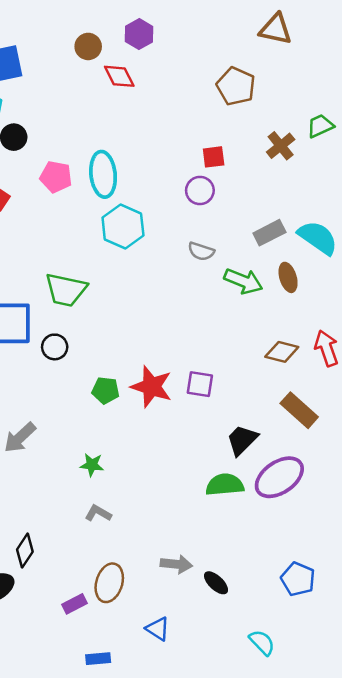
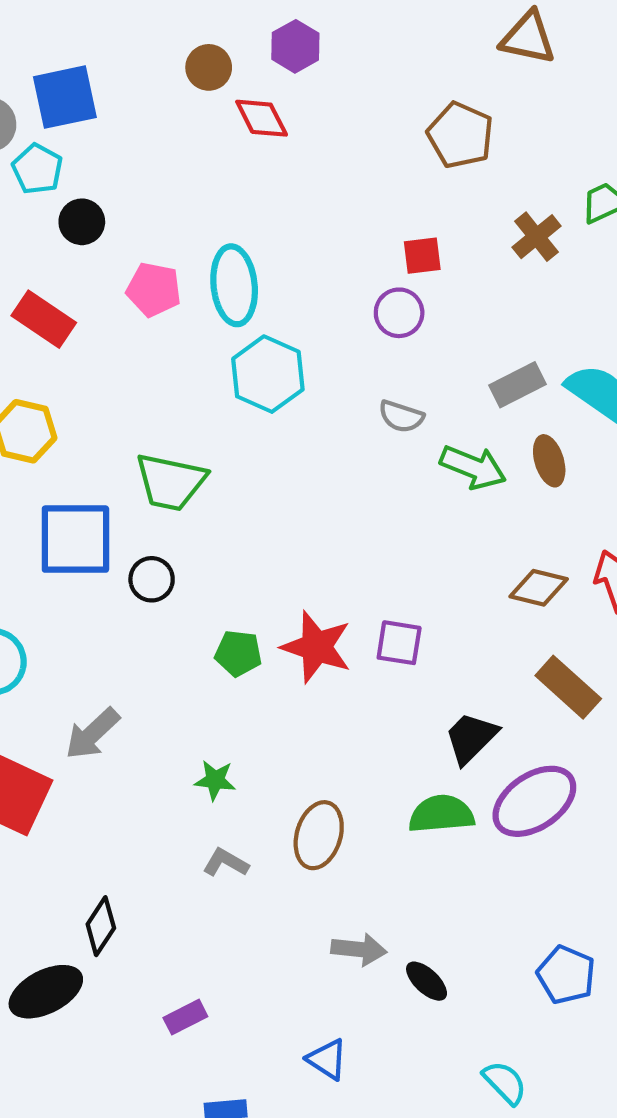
brown ellipse: (109, 583) -> (319, 835), moved

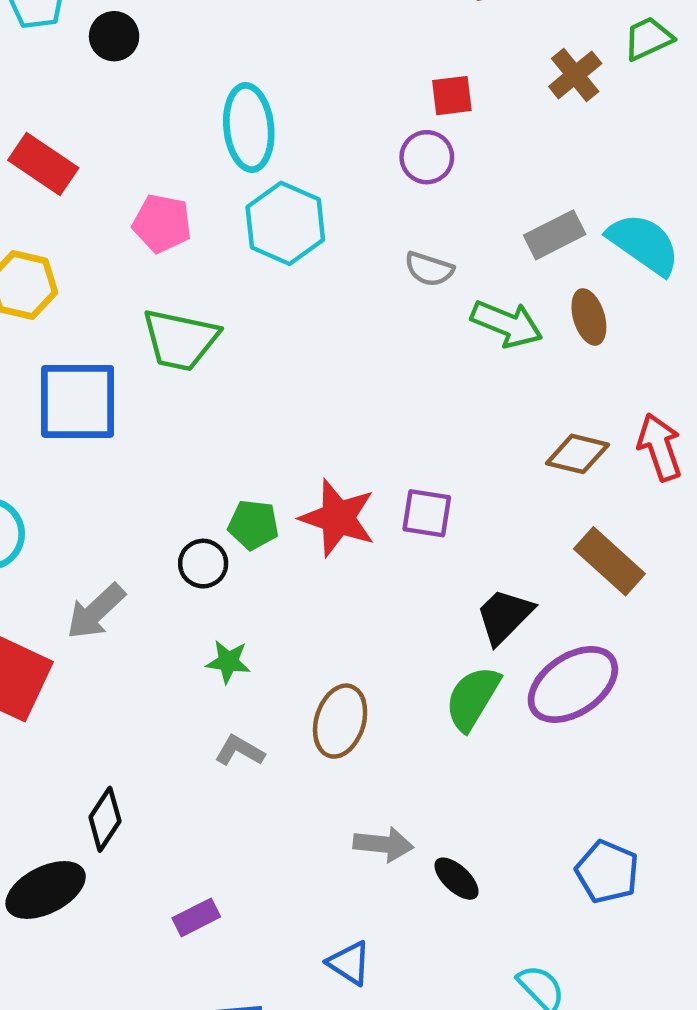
black circle: (82, 222) -> (114, 36), moved
pink pentagon: (154, 290) -> (162, 223), moved
black circle: (152, 579) -> (203, 564), moved
green semicircle: (441, 814) -> (472, 698), turned -54

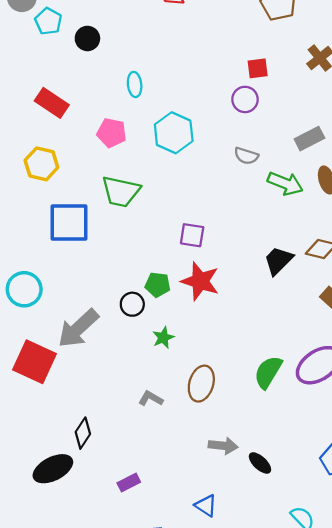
cyan ellipse: (249, 127) -> (135, 84), moved, size x0.6
purple square: (427, 513) -> (192, 235), moved
gray arrow: (96, 611) -> (78, 328), size x1.4
black trapezoid: (504, 616) -> (278, 261), moved
green star: (228, 662) -> (163, 338), moved, turned -30

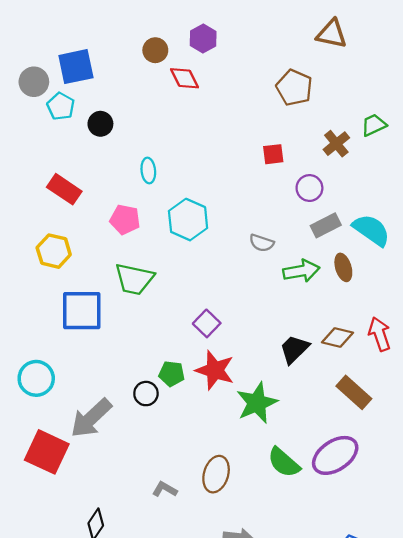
purple circle: (245, 99) -> (309, 188), moved
green arrow: (285, 183) -> (301, 271), turned -32
purple square: (192, 235) -> (207, 323), turned 35
green star: (163, 338) -> (257, 403), moved, size x1.8
green semicircle: (268, 372) -> (284, 462), turned -80

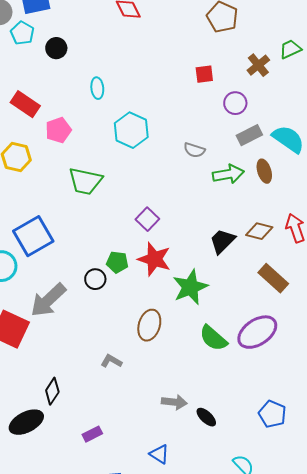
pink pentagon: (125, 220) -> (58, 130), moved, turned -30
blue square: (82, 311) -> (33, 236), moved, turned -30
brown ellipse: (216, 474) -> (149, 325), moved

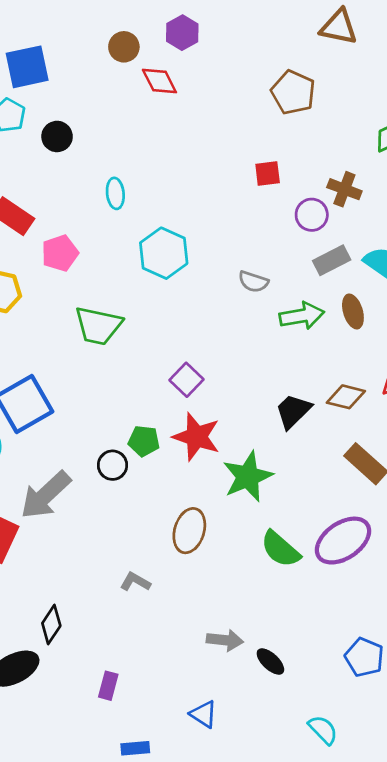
brown cross: (258, 65) -> (344, 189), moved, turned -30
purple rectangle: (92, 434) -> (108, 686), turned -48

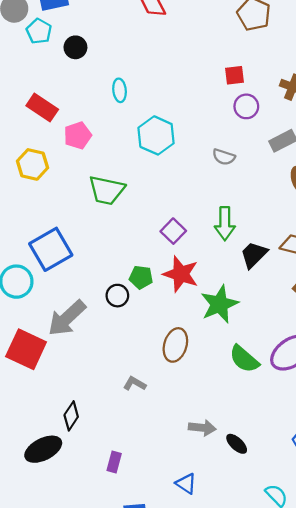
purple circle: (312, 215) -> (246, 106), moved
green arrow: (302, 316) -> (225, 224), moved, turned 100

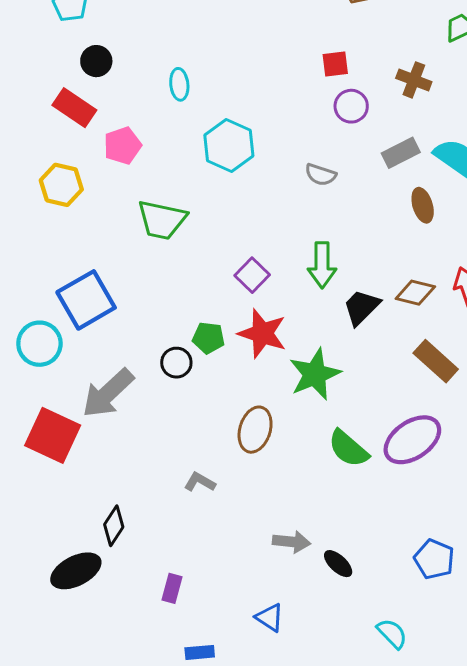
black circle: (75, 47) -> (96, 61), moved

